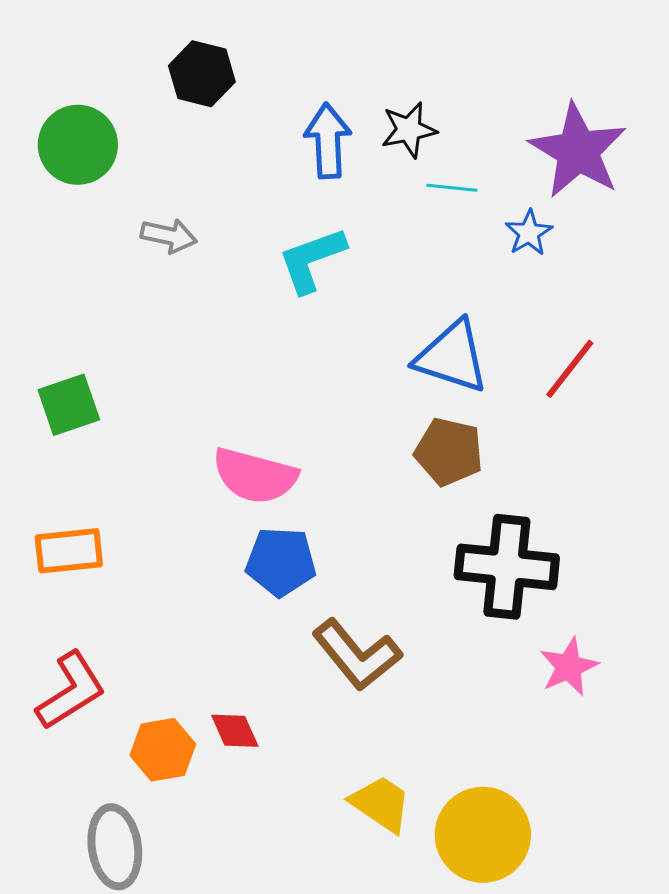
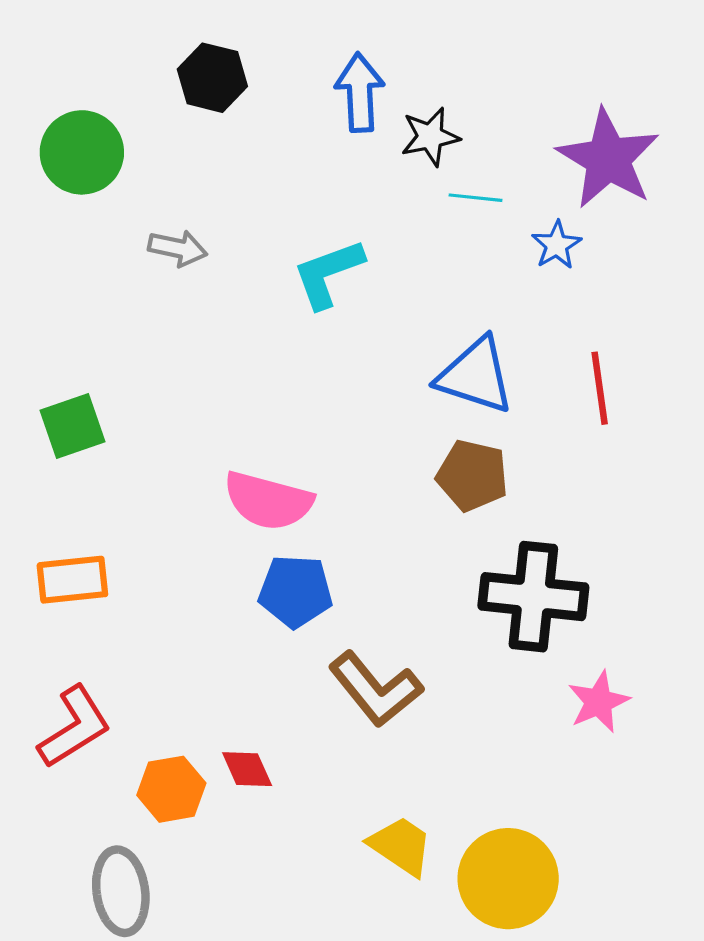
blue arrow: (328, 141) -> (360, 92), moved
red line: (570, 369) -> (600, 388), turned -46

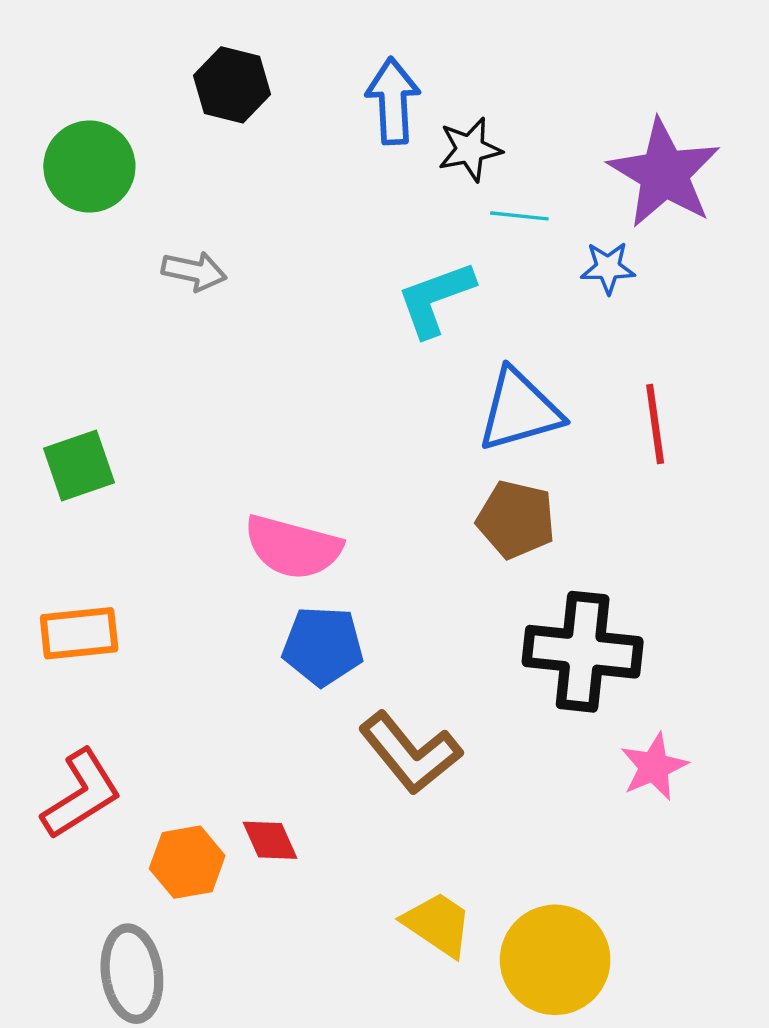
blue star: (557, 245) -> (608, 268), turned 30
cyan L-shape: (328, 273) -> (435, 299), moved
blue triangle: (475, 376) -> (519, 410), turned -34

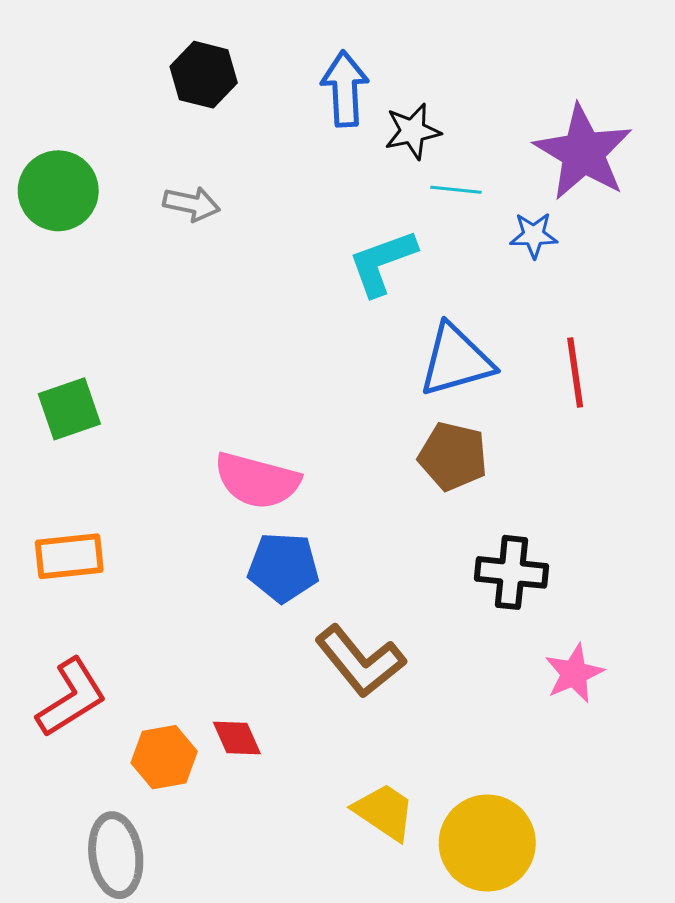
green circle: (89, 167) -> (58, 191), moved
gray arrow: (194, 271) -> (191, 204), moved
black cross: (583, 652) -> (511, 572), size x0.7

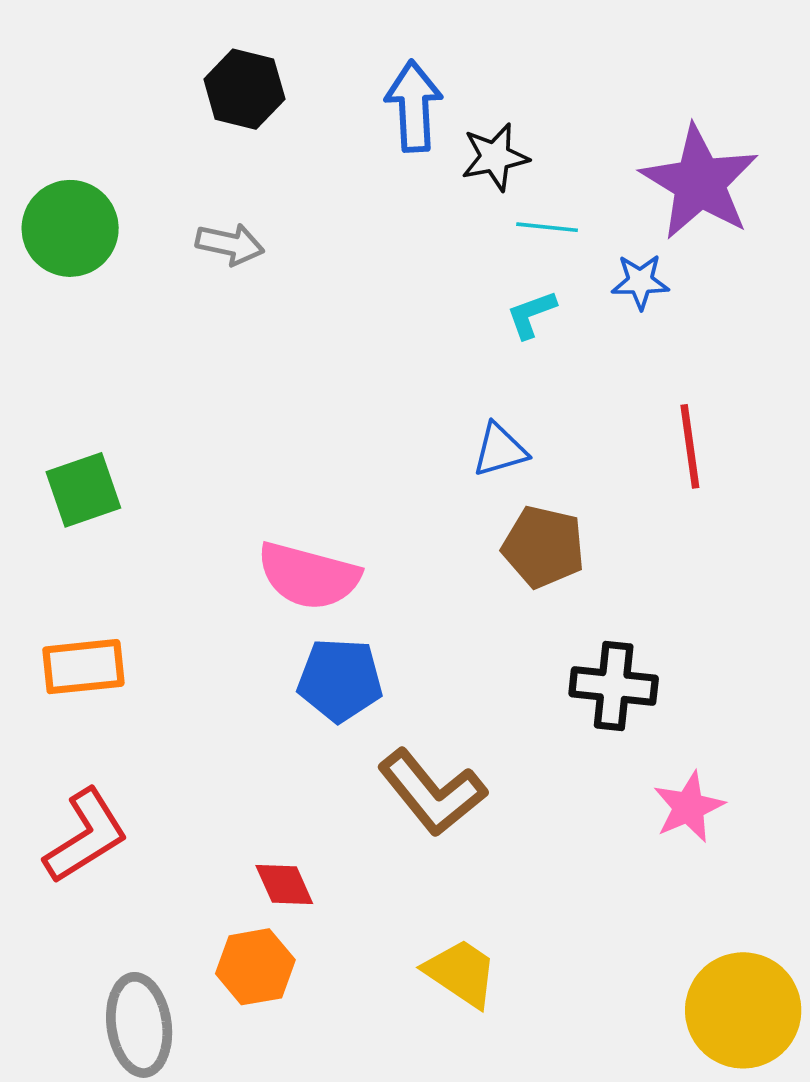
cyan L-shape: (382, 262) -> (531, 314), moved, size x0.6
blue triangle: (456, 360) -> (500, 450), moved, size x0.6
orange hexagon: (164, 757) -> (255, 967), moved
yellow circle: (487, 843) -> (743, 1010), moved

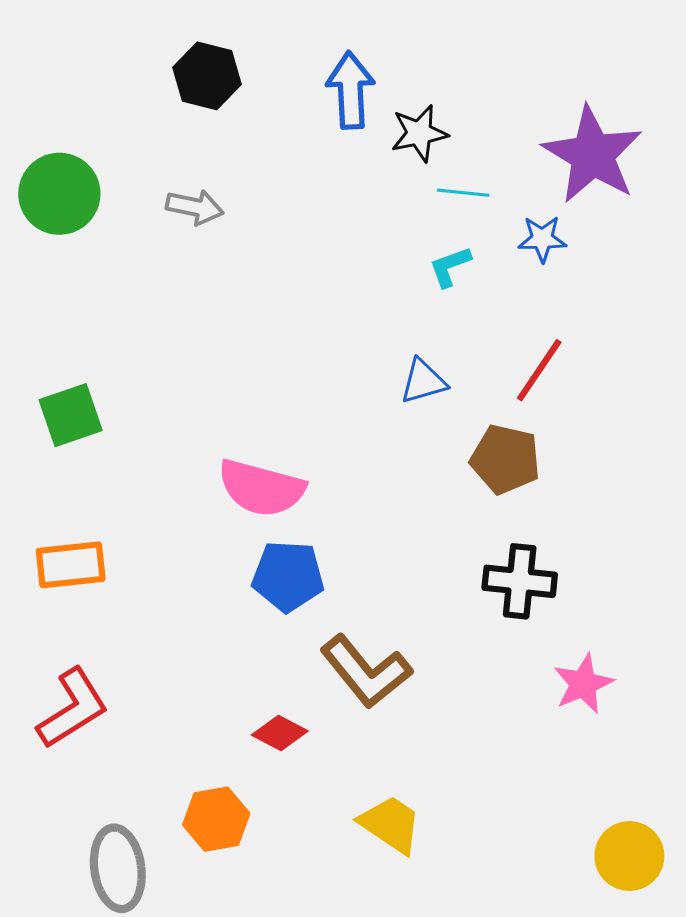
red line: (690, 446) -> (539, 370), moved, turned 42
brown pentagon: (543, 547) -> (505, 459), moved
red diamond: (284, 885) -> (280, 733), moved, turned -38
yellow circle: (743, 1010) -> (629, 856), size x0.7

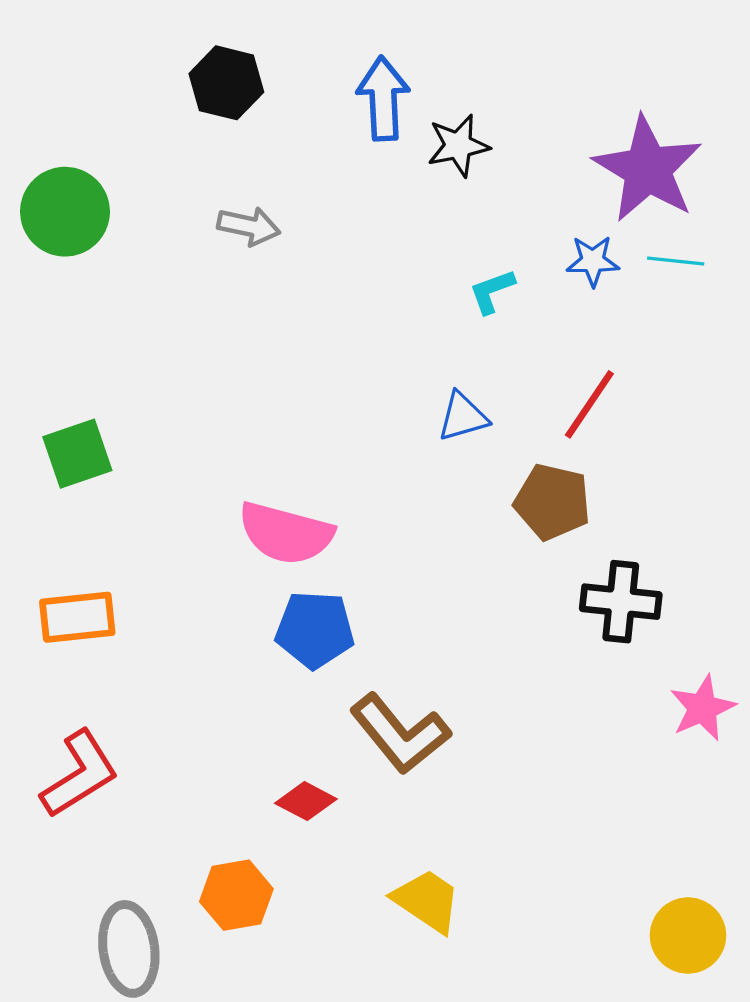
cyan line: (463, 193) -> (676, 261), moved
gray arrow: (195, 207) -> (249, 226), moved
black cross: (520, 581) -> (621, 602), moved
pink star: (583, 684) -> (703, 708), moved

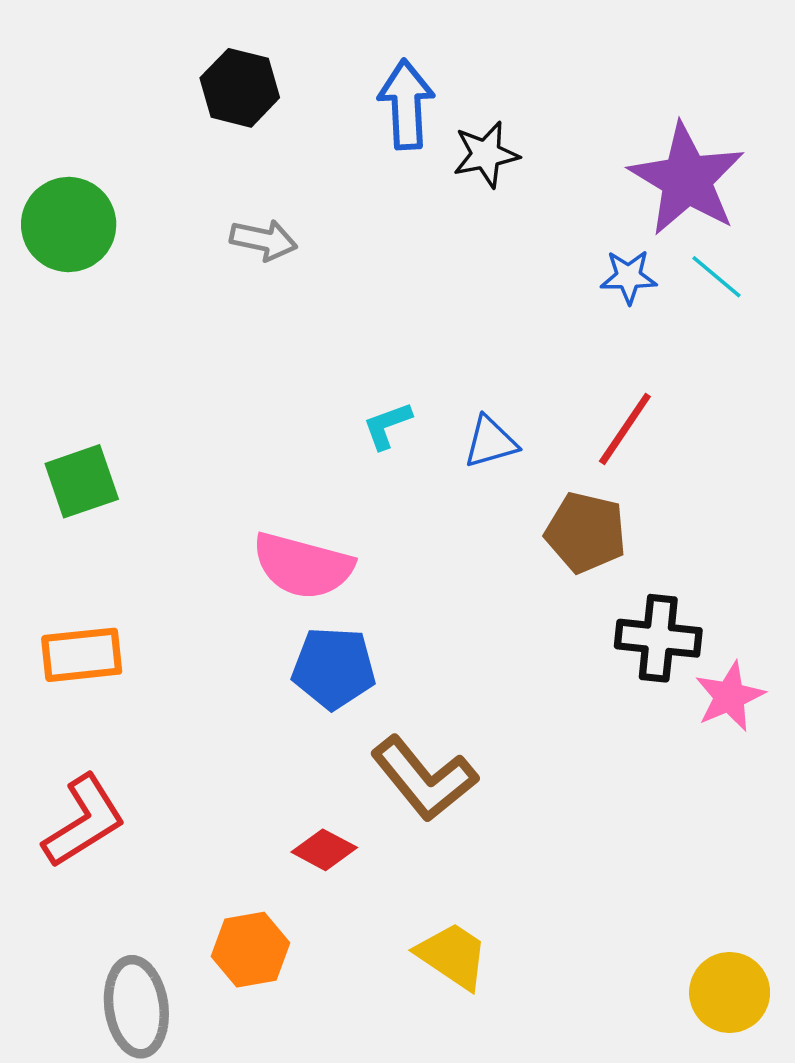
cyan line: (676, 261) -> (716, 277), turned 34
cyan L-shape: (492, 291) -> (387, 425), moved
pink star: (703, 708) -> (730, 696), moved

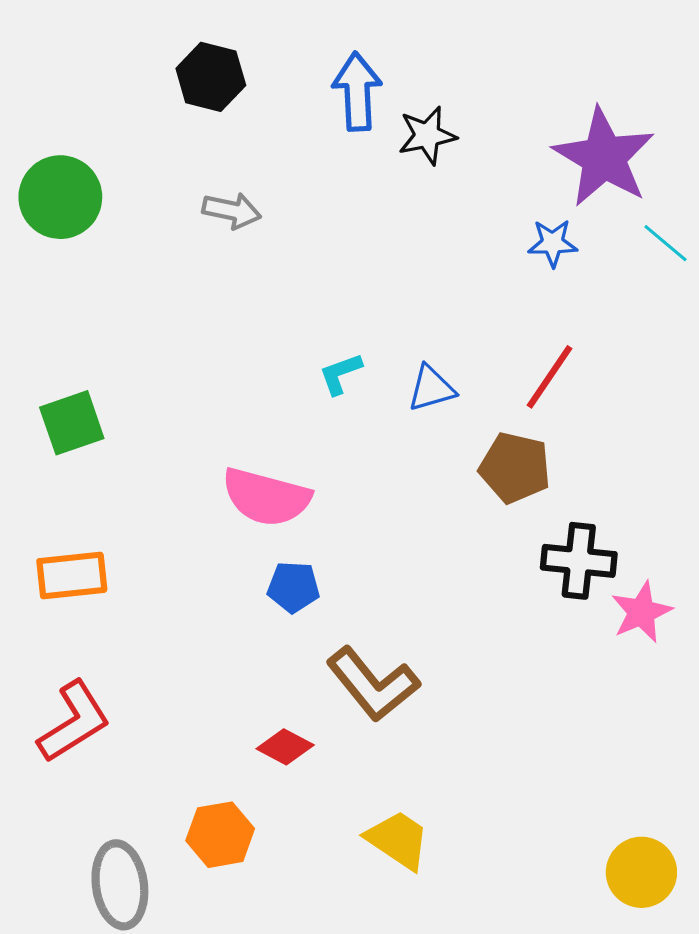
cyan line: (716, 277) -> (665, 243), moved
blue pentagon: (334, 668) -> (293, 587), size x0.7

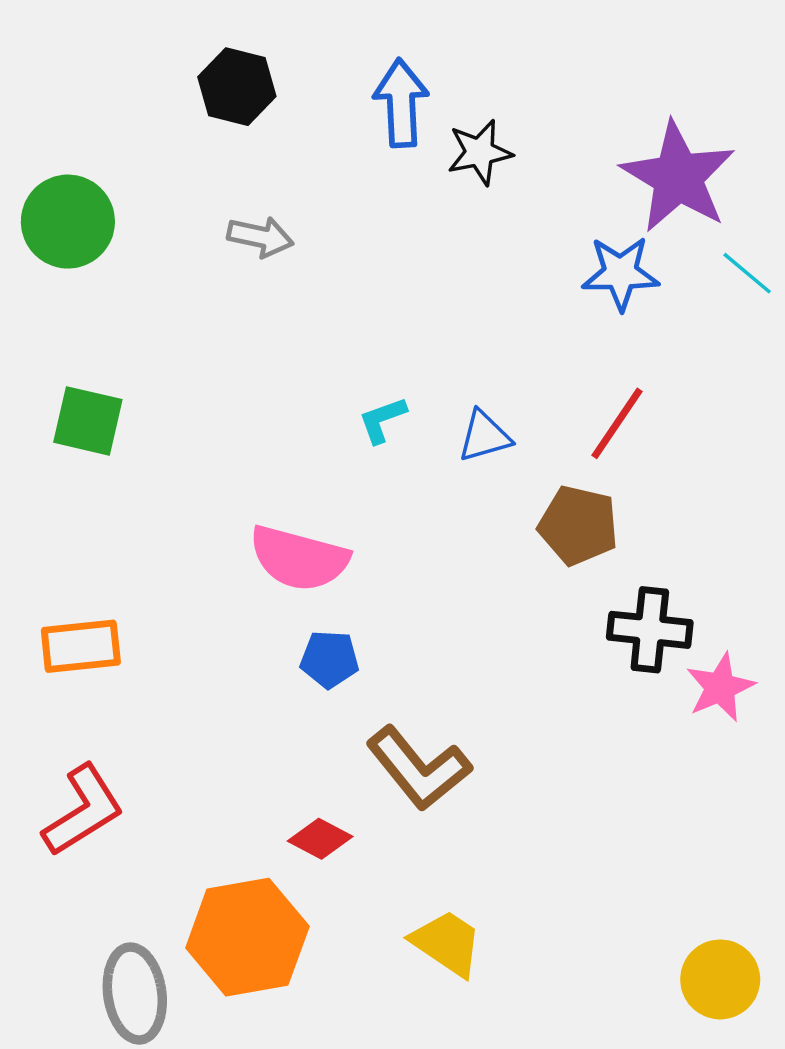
blue star: (553, 243) -> (620, 273), size x1.4
green square: (72, 423) -> (88, 421), moved, turned 32
orange hexagon: (220, 835) -> (247, 937), size x1.6

